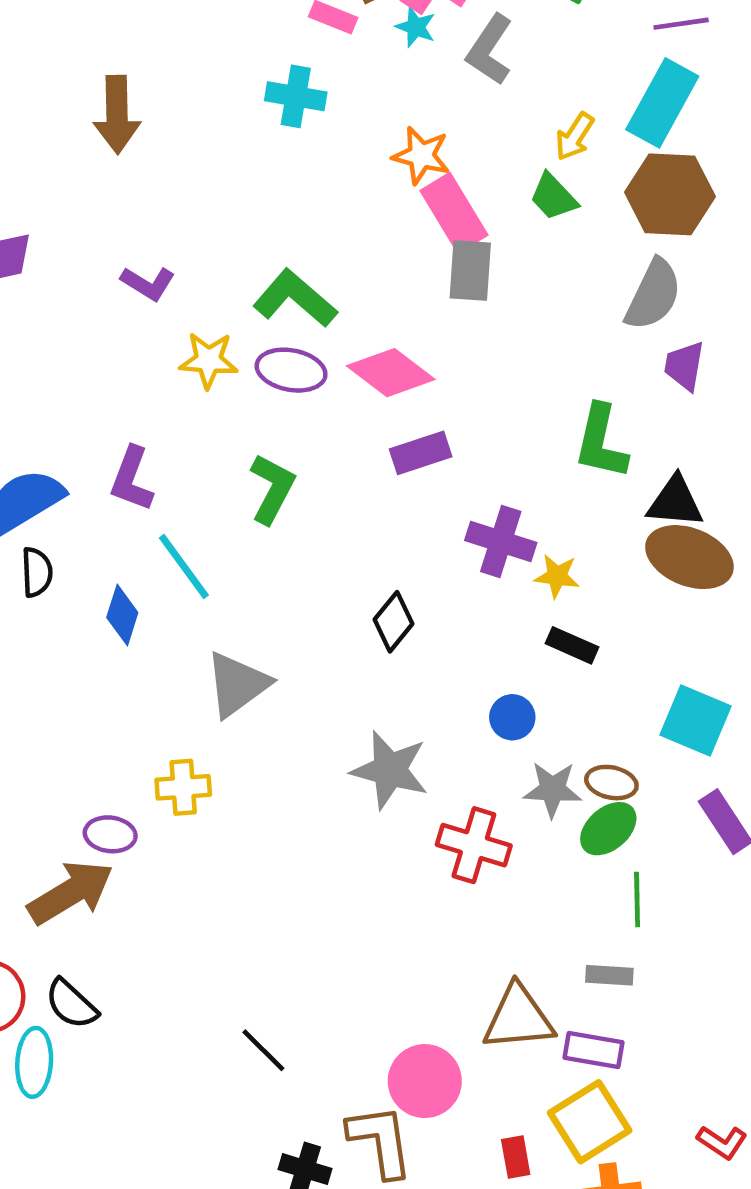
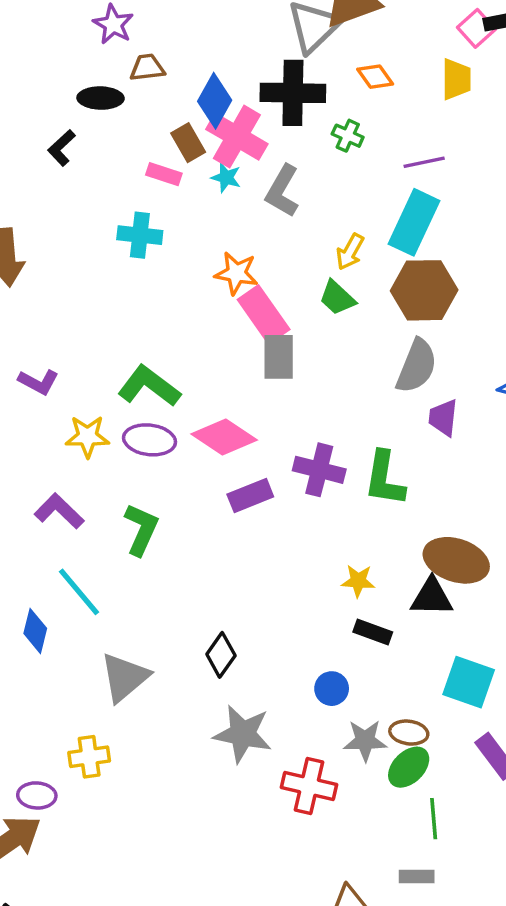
purple L-shape: (132, 479) -> (59, 511), moved, turned 117
black triangle: (675, 502) -> (432, 597), moved
purple cross: (501, 542) -> (319, 470), moved
black diamond: (394, 622) -> (221, 655), moved

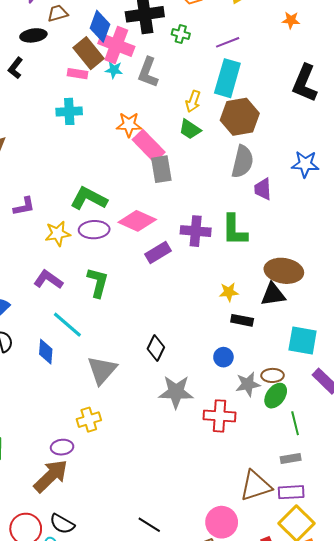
brown rectangle: (188, 143) -> (89, 53), size x1.4
purple L-shape: (38, 382) -> (24, 206), turned -30

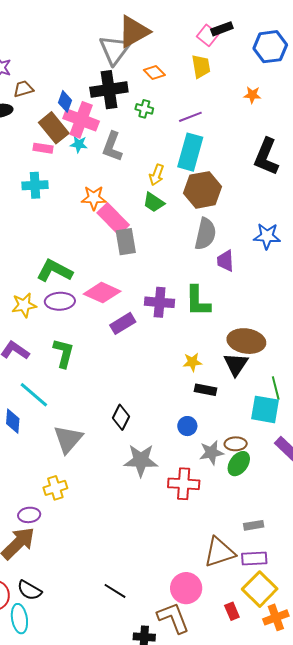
blue diamond: (100, 26) -> (65, 101), size x0.7
black triangle: (273, 294) -> (236, 364), turned -48
green line: (295, 423) -> (276, 388), moved

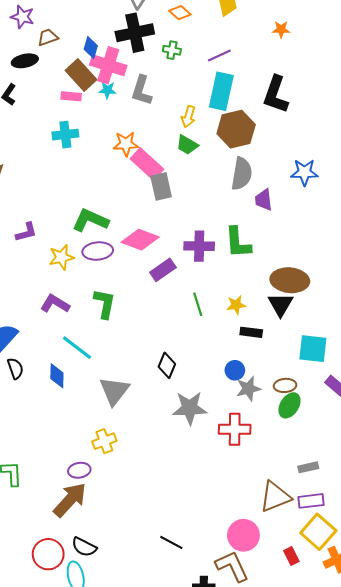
black L-shape: (266, 157) -> (276, 94), moved
green line: (276, 388) -> (198, 304), moved
gray star: (211, 453) -> (248, 389), moved

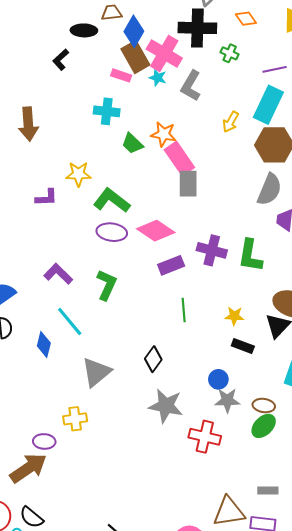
blue diamond: (91, 47) -> (134, 31), moved, size x1.4
green trapezoid: (187, 145) -> (132, 144), moved
yellow star: (61, 257) -> (78, 174), moved
green line: (198, 304) -> (184, 310), moved

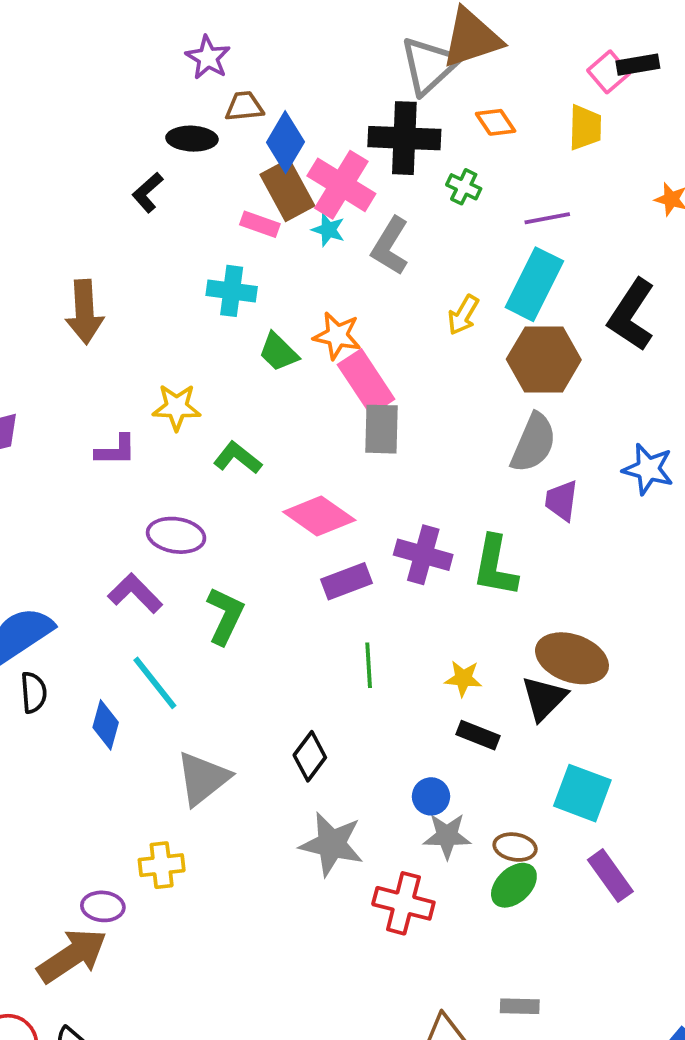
green L-shape: (112, 200) -> (238, 458), size x0.7
purple ellipse: (112, 232) -> (176, 535), moved

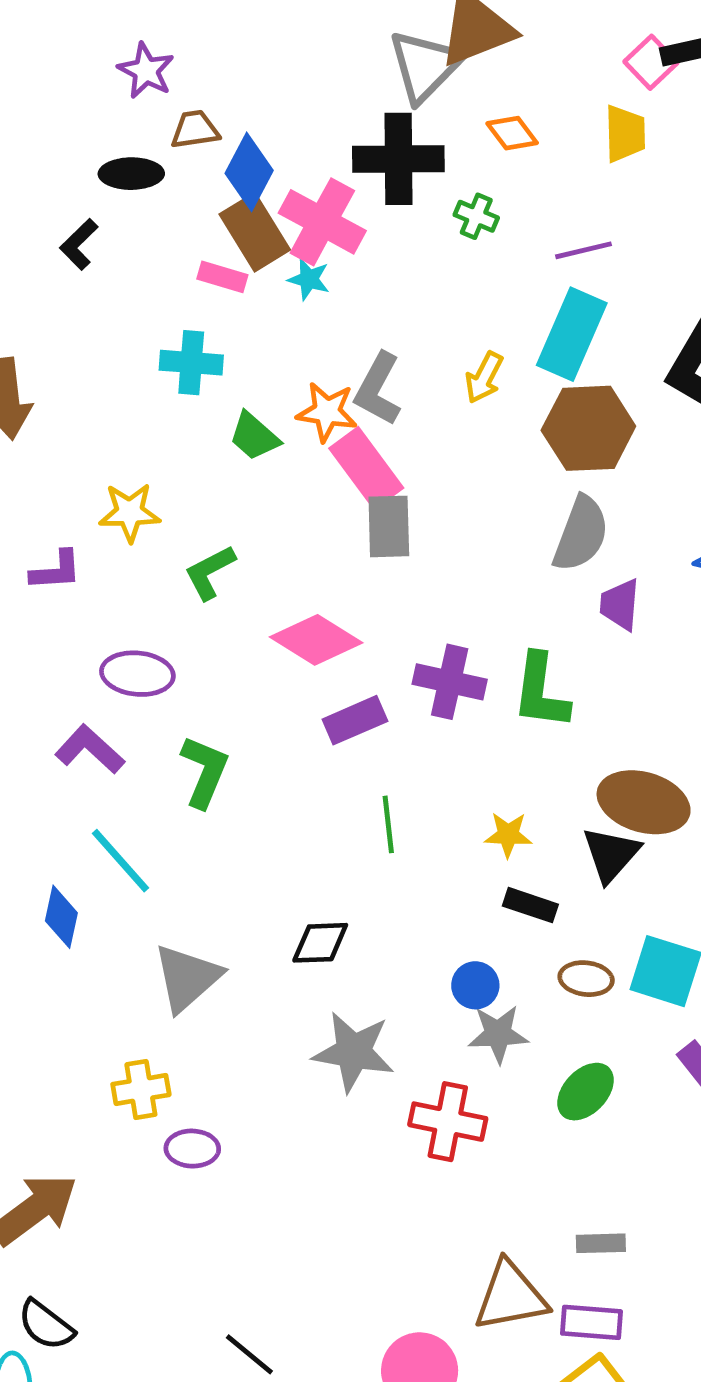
gray L-shape: (390, 246) -> (378, 389), moved
green L-shape: (238, 458) -> (210, 572), turned -63
black diamond: (310, 756) -> (320, 943), turned 54
brown ellipse: (515, 847) -> (586, 979), moved
purple ellipse: (103, 906) -> (192, 1149), moved

